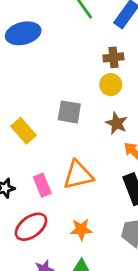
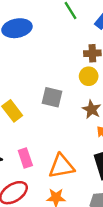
orange triangle: (78, 175) -> (61, 166), moved

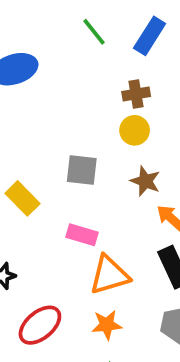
pink rectangle: (25, 158) -> (82, 235), moved, turned -48

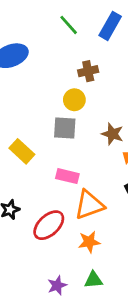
brown cross: (136, 94) -> (88, 71), moved
yellow circle: (135, 130) -> (74, 100), moved
red ellipse: (40, 325) -> (49, 225), moved

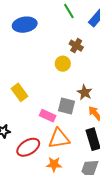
brown cross: (88, 71) -> (76, 46), turned 32
gray square: (65, 128) -> (67, 106), moved

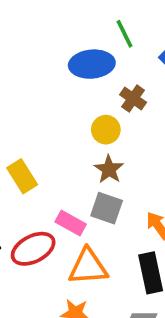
blue ellipse: (25, 25) -> (92, 64), moved
brown star: (85, 92) -> (109, 169), moved
red ellipse: (28, 147) -> (33, 249), moved

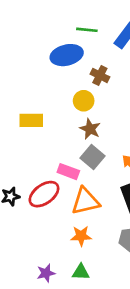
green line: (125, 34) -> (87, 30), turned -50
yellow rectangle: (22, 176) -> (31, 120), moved, turned -50
gray square: (107, 208) -> (92, 157), turned 30

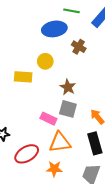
yellow circle: (84, 101) -> (45, 61), moved
gray square: (92, 157) -> (68, 109), turned -30
red ellipse: (44, 194) -> (27, 154), moved

